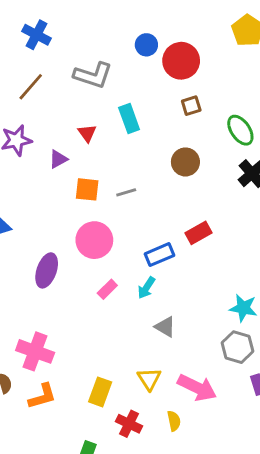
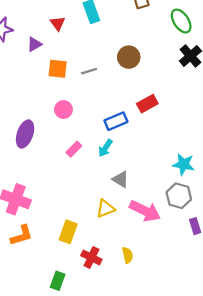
brown circle: (185, 162) -> (129, 57), moved
pink circle: (94, 240) -> (63, 110), size x0.6
yellow triangle: (149, 379) -> (105, 209), moved, turned 42
pink arrow: (197, 388) -> (145, 211), moved

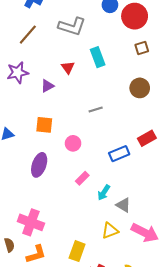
brown circle: (129, 57) -> (140, 88), moved
orange square: (58, 69) -> (44, 125), moved
cyan arrow: (105, 148) -> (104, 193), moved

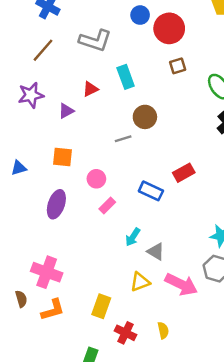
red triangle: (68, 67) -> (90, 89), turned 40
brown circle: (140, 88) -> (145, 117), moved
blue rectangle: (119, 154) -> (151, 191), turned 48
pink rectangle: (82, 178) -> (107, 205), moved

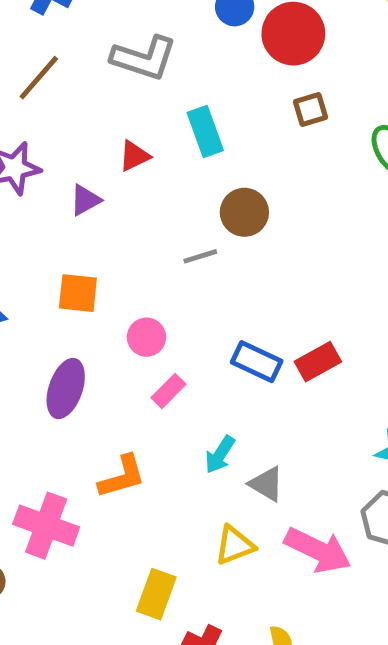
red rectangle: (184, 173) -> (318, 362), moved
orange L-shape: (53, 310) -> (122, 477), moved

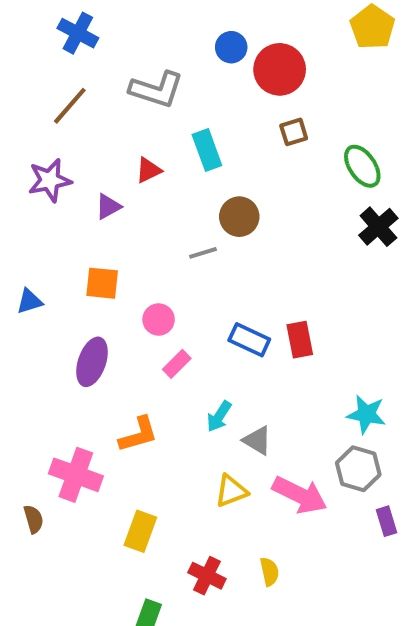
red rectangle: (318, 362) -> (300, 340), turned -72
yellow rectangle: (156, 594) -> (140, 531), moved

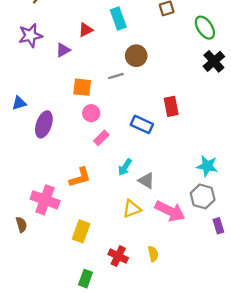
orange square: (102, 283) -> (82, 87), moved
red rectangle: (300, 340) -> (171, 106), moved
purple ellipse: (92, 362) -> (44, 124), moved

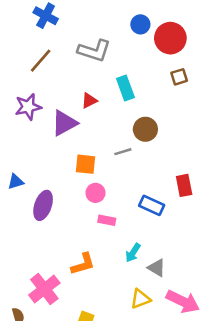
purple triangle: (63, 50) -> (64, 123), size x1.6
pink rectangle: (101, 138) -> (107, 220), turned 56
pink cross: (45, 200) -> (44, 289), turned 32

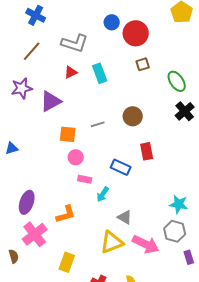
red triangle: (89, 101) -> (71, 72), moved
brown circle: (145, 129) -> (133, 116), moved
purple ellipse: (43, 205) -> (27, 202), moved
cyan arrow: (133, 253) -> (103, 194), moved
yellow triangle: (140, 299) -> (112, 242), size x1.4

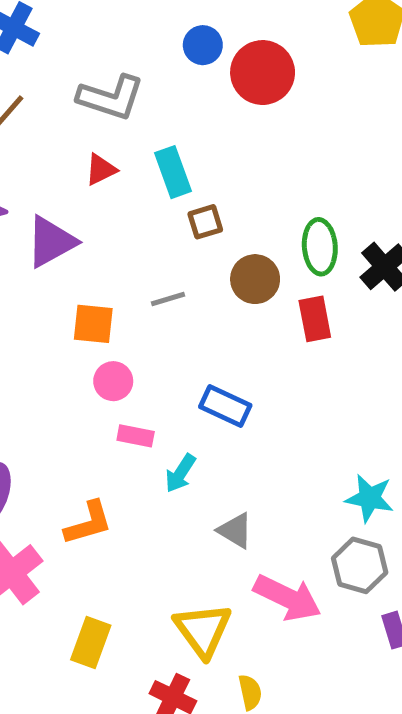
brown square: (143, 64) -> (205, 222), moved
green ellipse: (177, 81) -> (320, 247), moved, turned 30
red rectangle: (147, 151) -> (315, 319), moved
yellow triangle: (112, 242) -> (203, 630), moved, turned -45

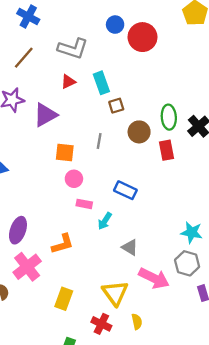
gray line: (168, 299) -> (99, 141), turned -63

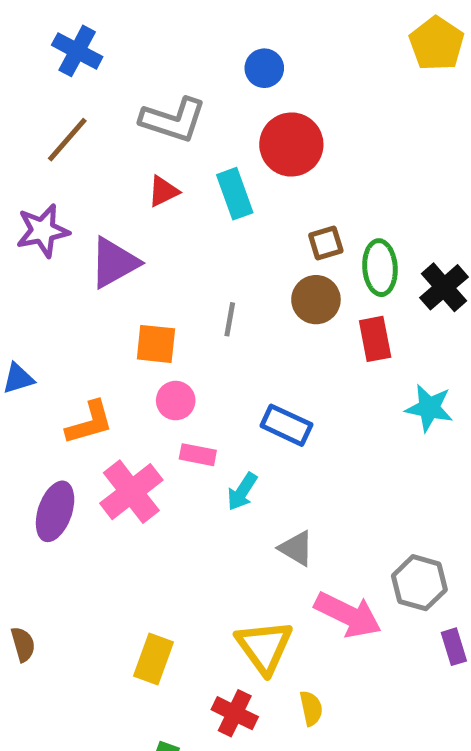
red circle: (143, 37) -> (291, 144), moved
brown square: (116, 106) -> (326, 243), moved
cyan star: (192, 232) -> (429, 408), moved
orange L-shape: (63, 244) -> (89, 423), moved
pink cross: (27, 267) -> (131, 492), moved

